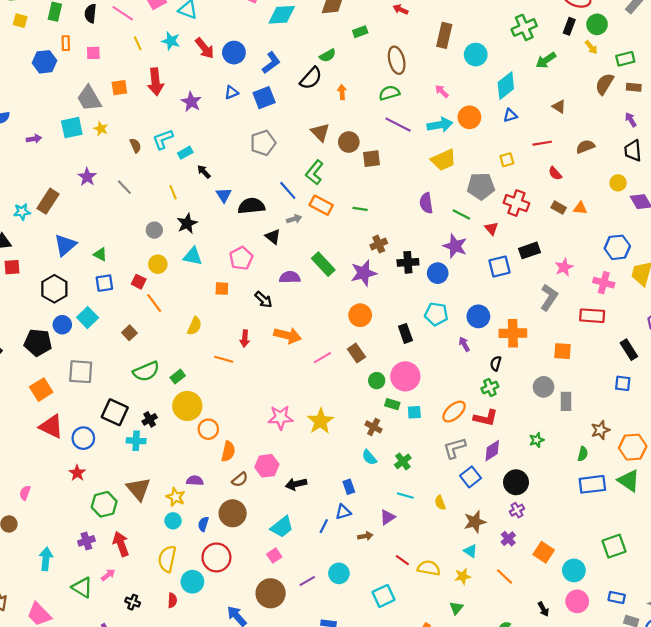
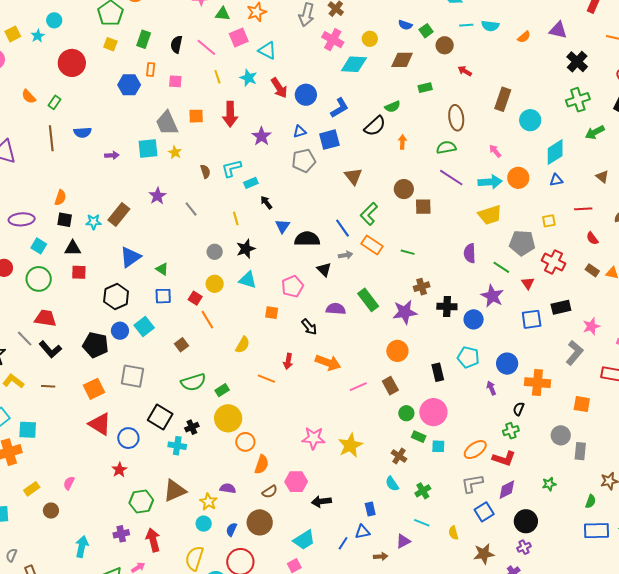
brown triangle: (320, 132) -> (353, 176), moved
gray pentagon: (263, 143) -> (304, 161), moved
brown triangle: (139, 489) -> (175, 491), turned 40

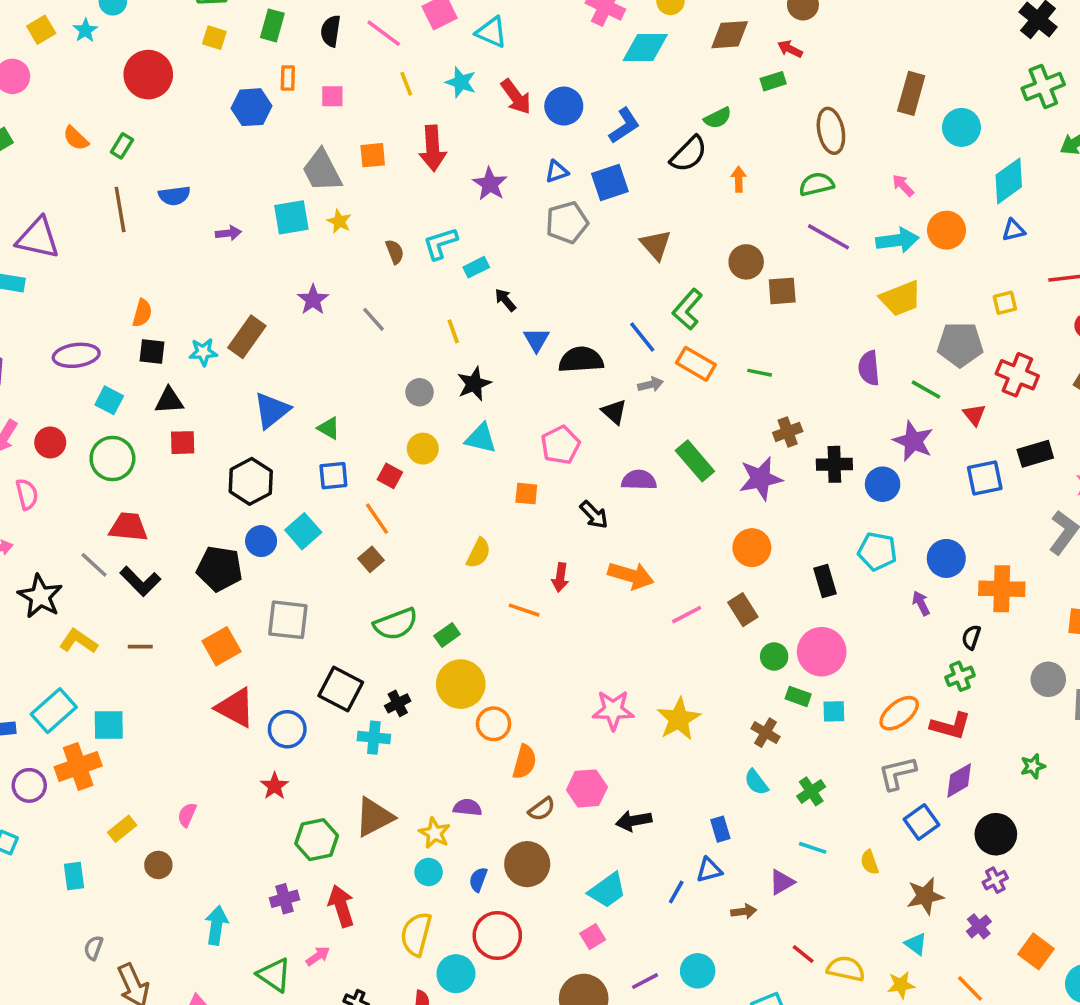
red arrow: (465, 71) -> (790, 49), moved
orange line: (207, 320) -> (377, 519), moved

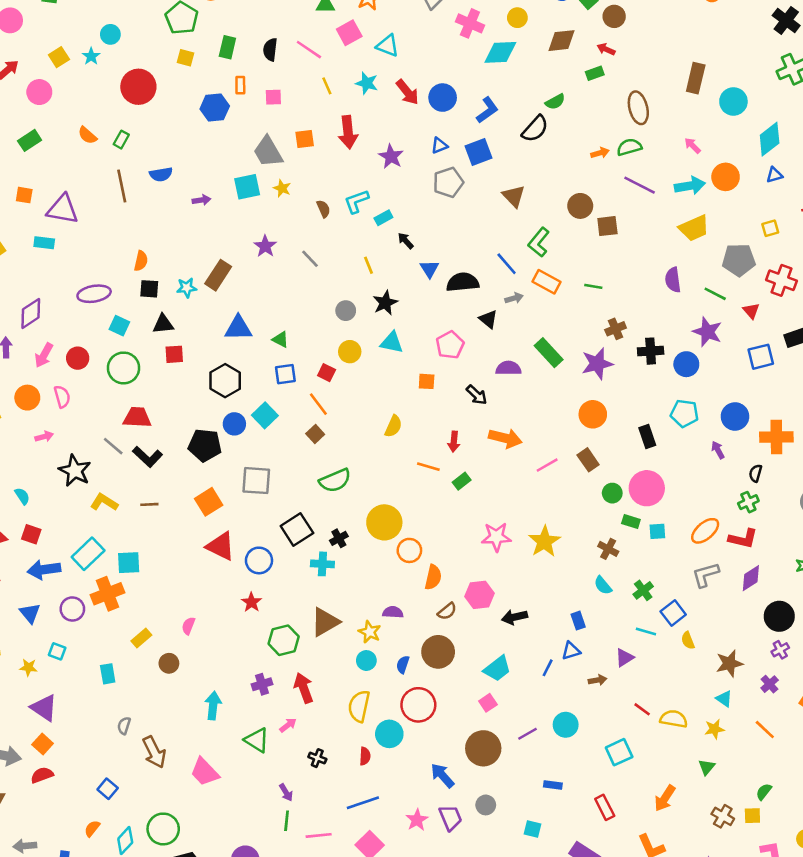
orange arrow: (739, 179) -> (600, 153), moved, turned 78
blue triangle: (272, 410) -> (238, 328), turned 40
green rectangle: (447, 635) -> (462, 481), moved
black square: (341, 689) -> (297, 530), turned 32
blue square: (921, 822) -> (673, 613), moved

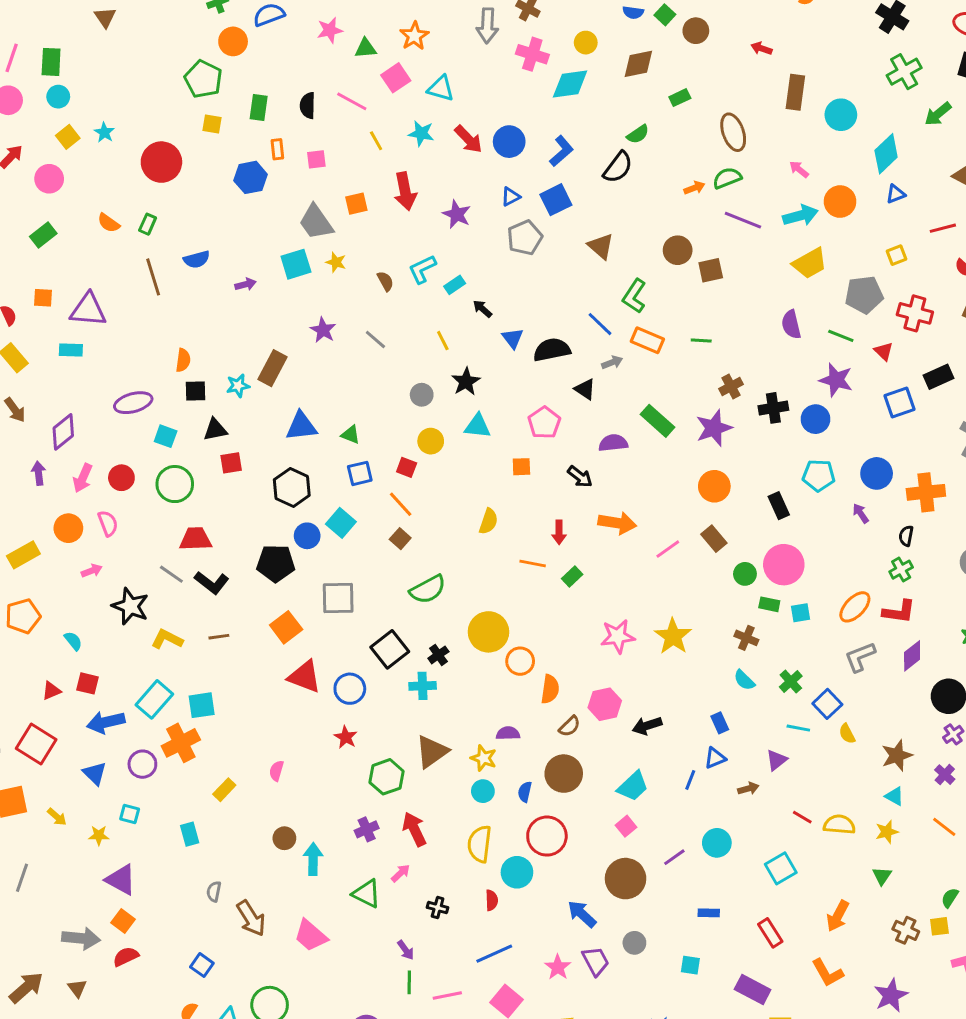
cyan circle: (110, 34) -> (58, 97), moved
red arrow: (606, 49) -> (761, 48), moved
brown circle: (169, 663) -> (284, 838), moved

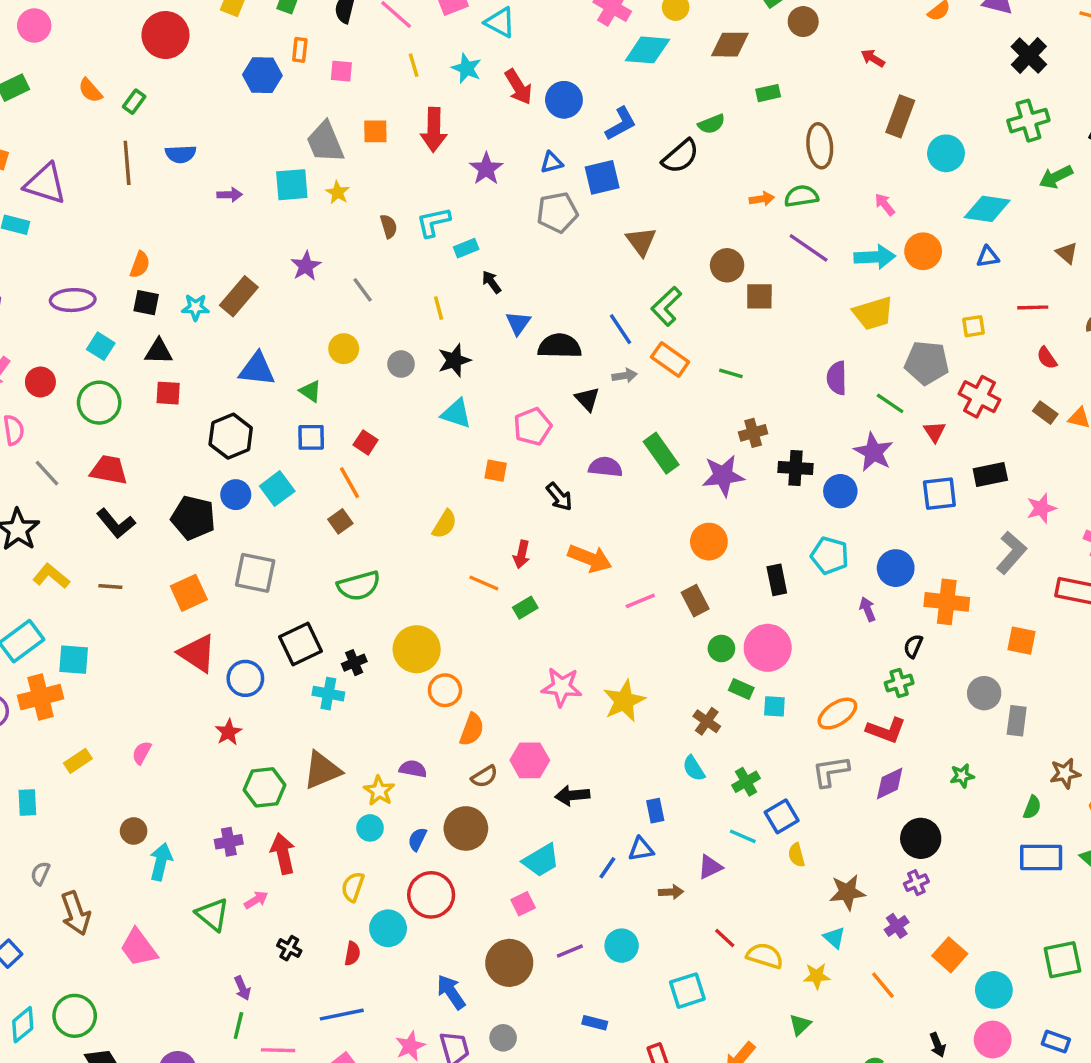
cyan diamond: (886, 154) -> (987, 209), turned 39
yellow circle: (431, 441) -> (344, 349), moved
gray line: (171, 574) -> (47, 473), moved
yellow semicircle: (480, 844) -> (353, 887), size x0.7

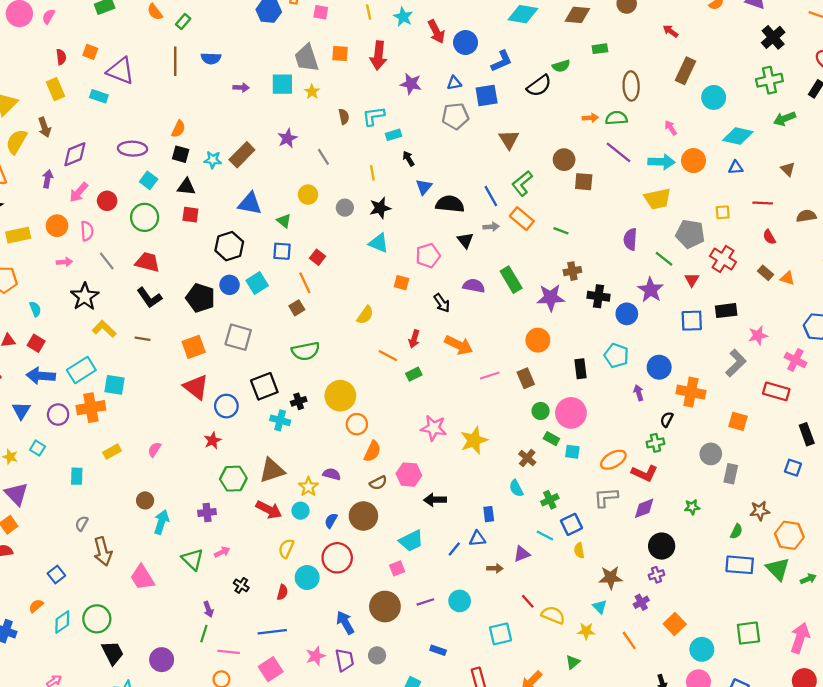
purple star: (486, 169) -> (411, 84), turned -30
red arrow: (283, 854) -> (269, 510), moved, turned 125

